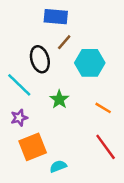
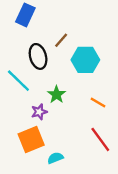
blue rectangle: (56, 17) -> (25, 15), moved, turned -70
purple star: (19, 118) -> (39, 112), moved

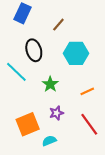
brown line: (61, 40) -> (58, 25), moved
orange line: (98, 103) -> (87, 91), turned -56
purple star: (39, 112) -> (56, 113), moved

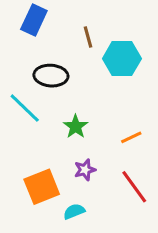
brown line: (58, 25) -> (88, 37), turned -56
black ellipse: (34, 50) -> (51, 76), turned -70
cyan hexagon: (76, 53) -> (122, 59), moved

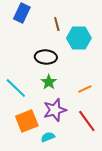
black ellipse: (51, 76) -> (46, 57), moved
cyan line: (25, 108) -> (16, 88), moved
purple star: (85, 170) -> (55, 110), size x1.6

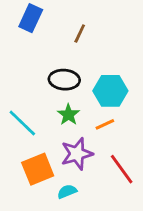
brown line: (57, 24) -> (80, 33), turned 40
cyan hexagon: (79, 38) -> (110, 91), moved
orange line: (85, 89) -> (105, 124), moved

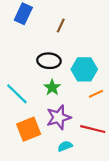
orange line: (105, 124) -> (96, 94), moved
red line: (122, 169) -> (93, 129), turned -40
cyan semicircle: (67, 192) -> (65, 146), moved

